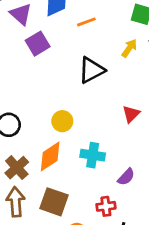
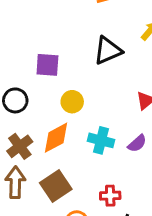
purple square: (38, 44) -> (47, 65), moved, turned 30
purple semicircle: (126, 177) -> (137, 143), moved
brown square: (54, 202) -> (56, 186), turned 32

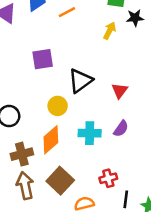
black triangle: (108, 51) -> (80, 81), moved
purple square: (47, 65) -> (43, 59), moved
brown cross: (20, 146) -> (22, 154), turned 35

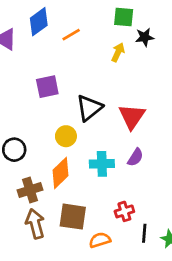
red triangle: (120, 91) -> (132, 116), size x1.5
brown square: (60, 181) -> (73, 217), turned -32

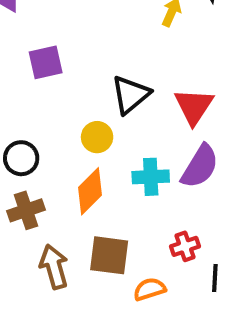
purple square: (47, 87) -> (46, 62), moved
purple semicircle: (135, 157) -> (200, 166), size x1.6
brown cross: (30, 190) -> (26, 210), moved

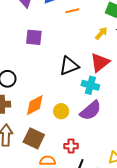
red triangle: (194, 106) -> (100, 62), moved
yellow circle: (97, 137) -> (61, 111), moved
cyan cross: (151, 177) -> (90, 85), moved

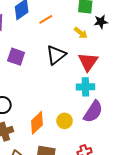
yellow arrow: (101, 33) -> (81, 33), turned 104
purple square: (34, 37) -> (16, 57), turned 30
black triangle: (69, 66) -> (56, 55), moved

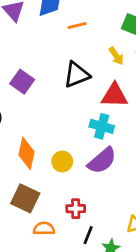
purple square: (16, 57) -> (22, 82), moved
red triangle: (88, 62) -> (114, 95), turned 40
orange diamond: (37, 123) -> (26, 153), turned -50

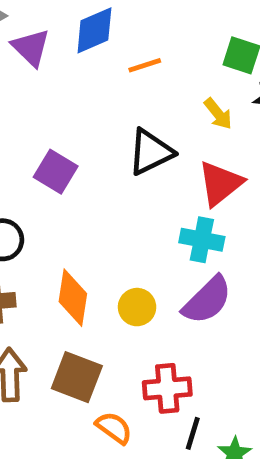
red triangle: (114, 95) -> (220, 183), turned -36
red cross: (76, 209) -> (167, 388), size x1.4
orange semicircle: (44, 229) -> (114, 428), turned 40

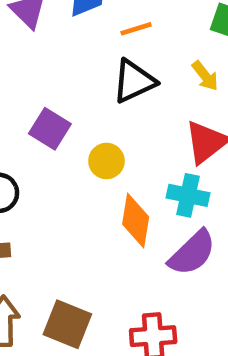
black triangle: (151, 152) -> (134, 81), moved
orange diamond: (73, 298) -> (136, 221), moved
yellow circle: (137, 307) -> (106, 161), moved

